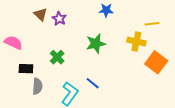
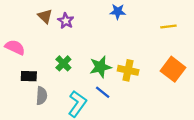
yellow cross: (136, 41) -> (128, 70), moved
green star: (96, 44) -> (100, 67), moved

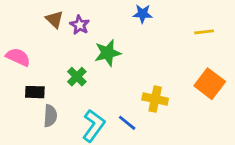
green star: (100, 67) -> (108, 53), moved
yellow cross: (128, 70) -> (155, 99), moved
blue line: (103, 92) -> (127, 123), moved

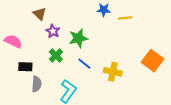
purple star: (80, 25) -> (53, 31), moved
yellow line: (204, 32) -> (125, 18), moved
blue line: (127, 123) -> (84, 64), moved

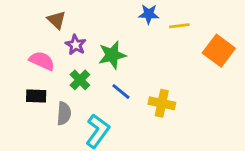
pink semicircle: (13, 41) -> (42, 61), moved
orange square: (153, 61) -> (219, 51), moved
gray semicircle: (37, 84) -> (64, 113), moved

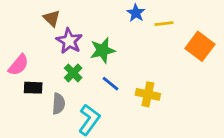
blue star: (149, 14) -> (136, 13), turned 30
purple star: (76, 45) -> (69, 41), size x1.4
pink semicircle: (42, 61) -> (18, 65), moved, turned 105

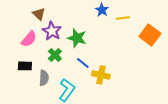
green star: (103, 50) -> (77, 38), turned 30
pink semicircle: (18, 65) -> (29, 39), moved
yellow cross: (148, 94) -> (101, 75), moved

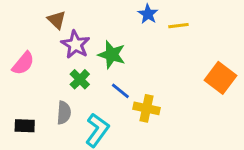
orange square: (150, 35) -> (221, 78), moved
pink semicircle: (29, 39) -> (23, 63), moved
black rectangle: (25, 66) -> (25, 126), moved

